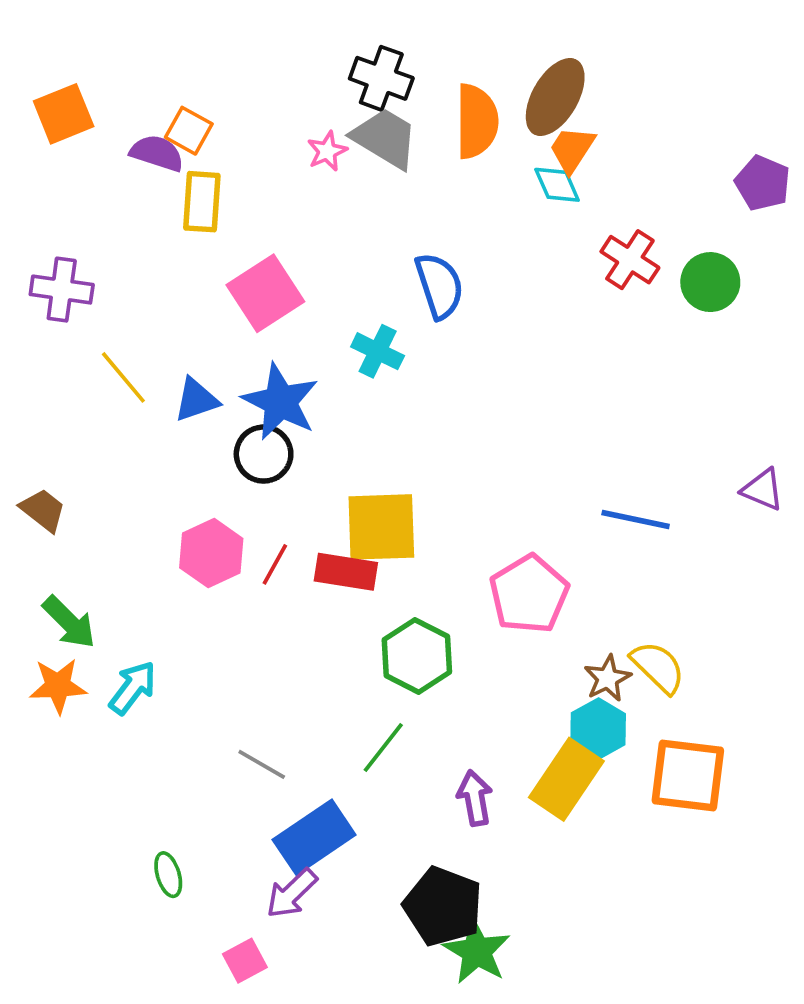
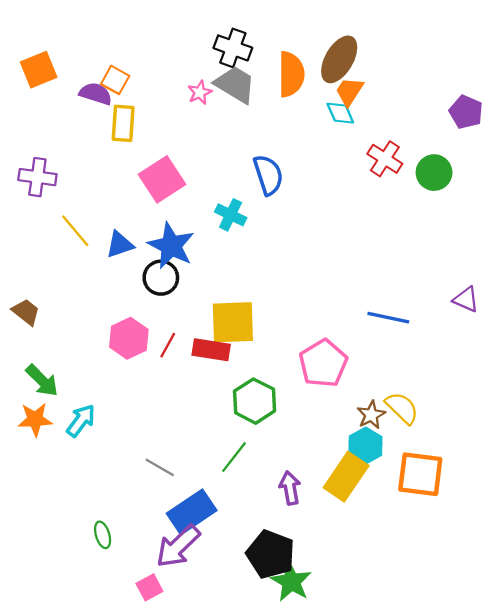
purple arrow: (292, 893) -> (178, 546), size x1.4

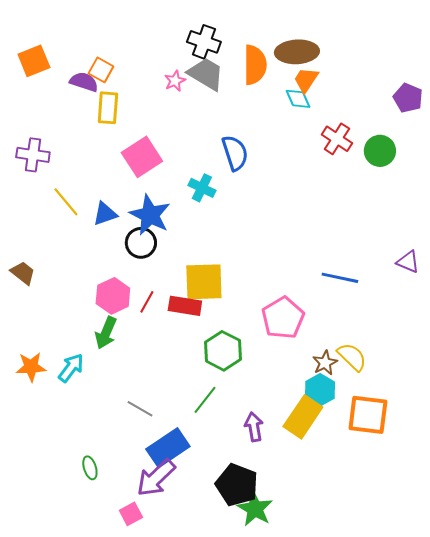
brown ellipse: (339, 59) -> (297, 52), turned 57
green arrow: (42, 381) -> (106, 333), moved, turned 68

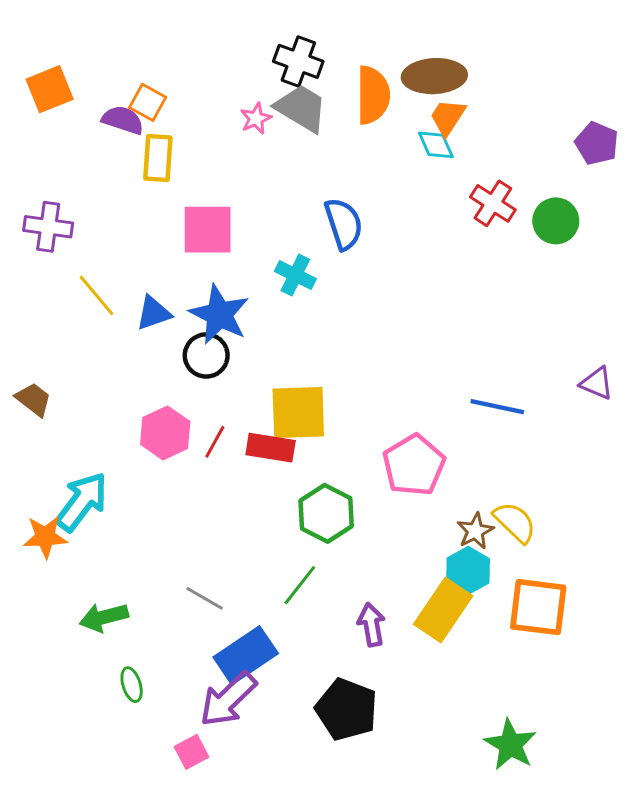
pink square: (142, 157) -> (208, 230), turned 33
green arrow: (106, 333) -> (104, 617), moved, turned 52
cyan arrow: (71, 368) -> (82, 502), moved, size x1.4
green star: (255, 509) -> (510, 745), moved

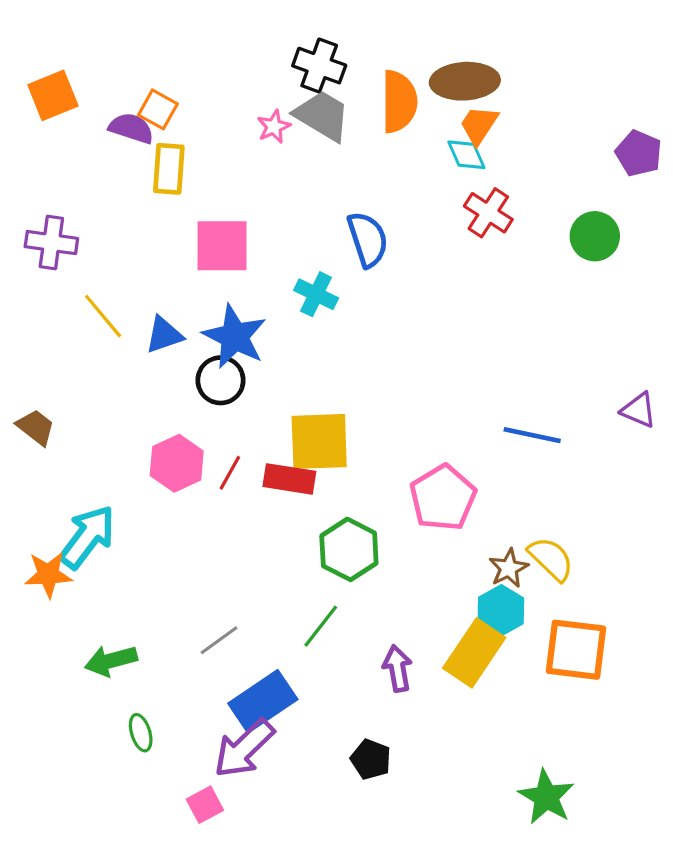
red cross: (493, 203) -> (488, 213), moved
gray line: (205, 598) -> (219, 640), turned -66
black pentagon: (347, 709) -> (371, 759), size x0.6

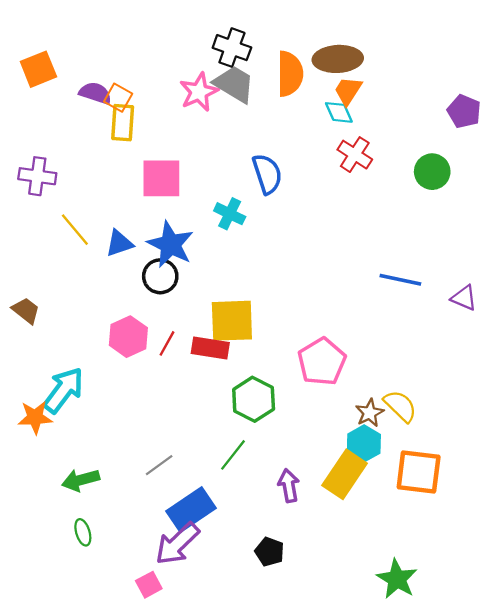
orange square: (158, 109) -> (118, 98), moved
pink star: (274, 127) -> (199, 92), size x1.6
blue line: (532, 435) -> (400, 280), moved
green ellipse: (141, 733) -> (83, 532), moved

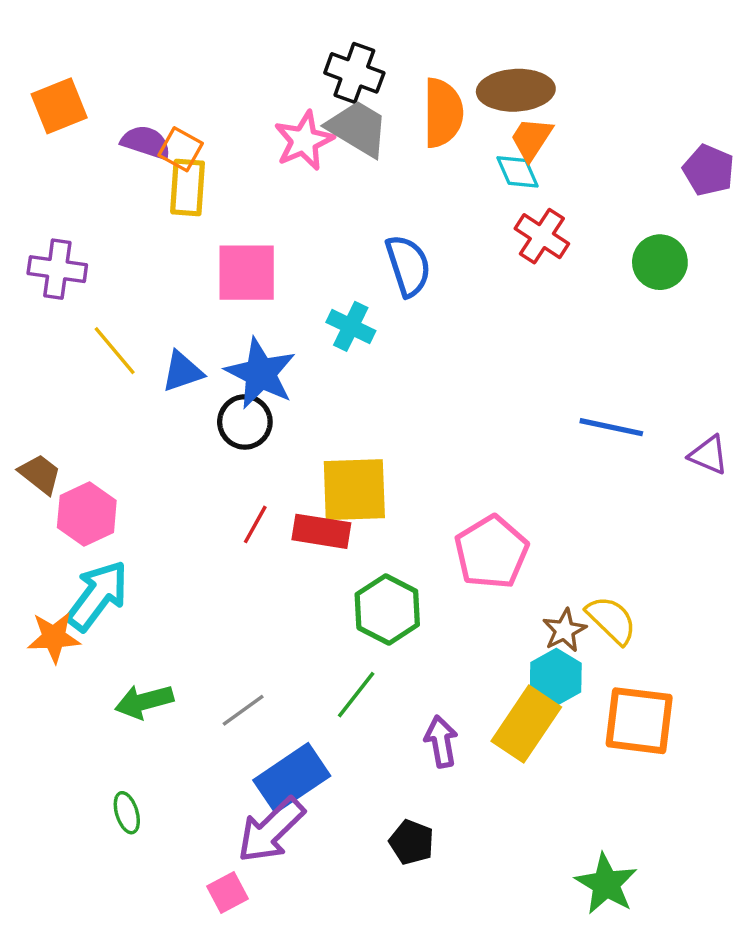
pink hexagon: (128, 337) -> (87, 514), moved
green arrow: (81, 480) -> (144, 702), moved

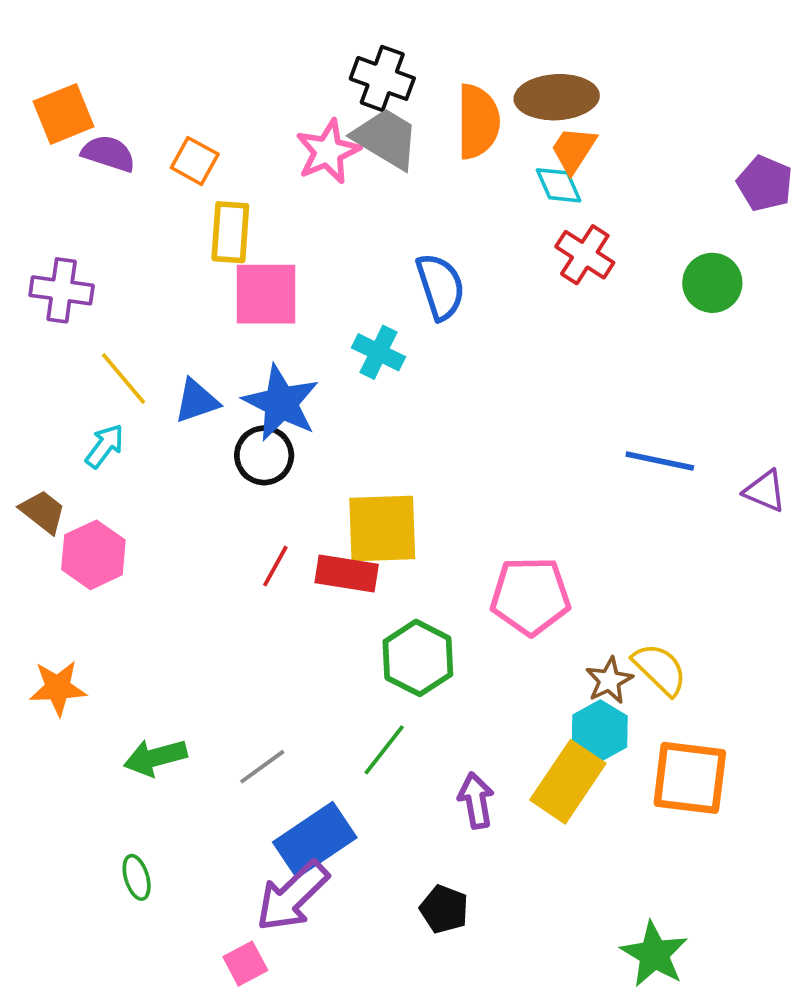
purple semicircle: (146, 142) -> (108, 153), moved
yellow rectangle: (188, 187) -> (230, 232), moved
pink pentagon: (491, 552) -> (530, 596), turned 30
cyan arrow: (97, 596) -> (105, 446), moved, size x0.6

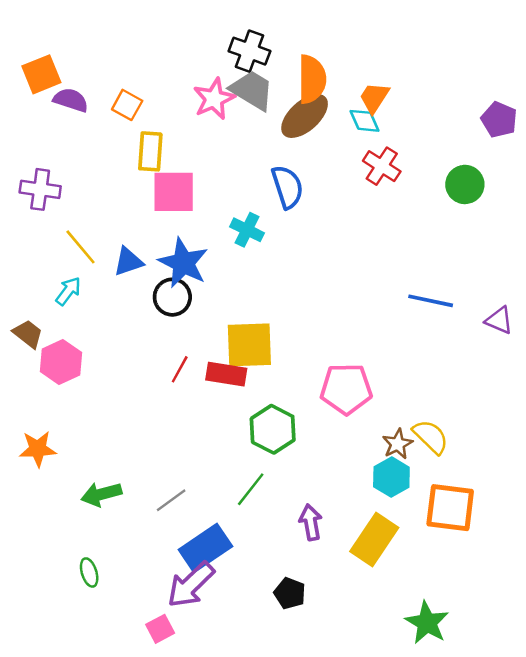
brown ellipse: (557, 97) -> (305, 116), moved, turned -39
yellow rectangle: (568, 782) -> (374, 539), moved

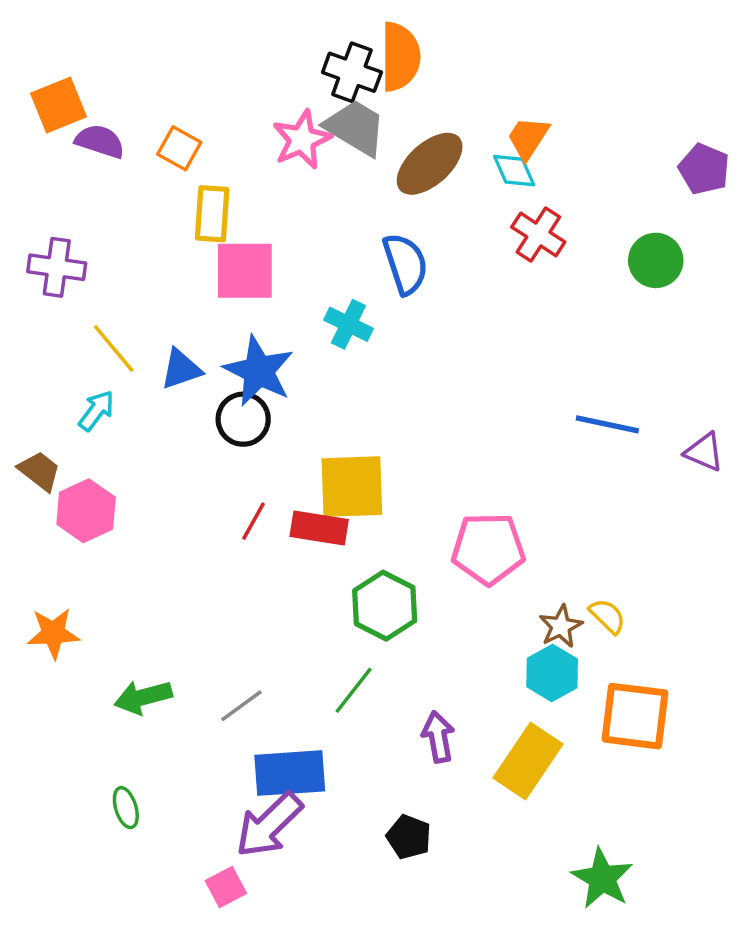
orange semicircle: (312, 79) -> (400, 57), moved
yellow semicircle: (431, 437) -> (607, 616), size x0.7
blue rectangle: (205, 548) -> (290, 773), turned 30

